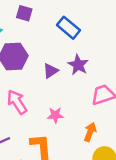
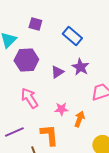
orange arrow: (90, 132) -> (79, 119), moved

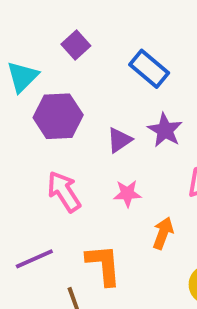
purple square: (35, 24) -> (76, 45), turned 32
pink star: (61, 109) -> (127, 194), moved

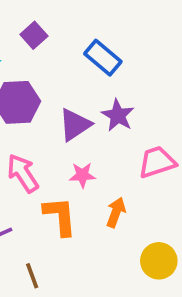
purple triangle: (119, 140) -> (75, 125), size x1.4
orange L-shape: (104, 265) -> (60, 216), moved

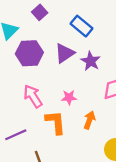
purple triangle: (75, 125) -> (65, 53), moved

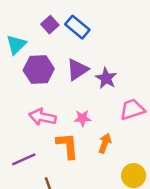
blue rectangle: (82, 26) -> (77, 27), moved
pink arrow: (33, 96) -> (42, 117), turned -45

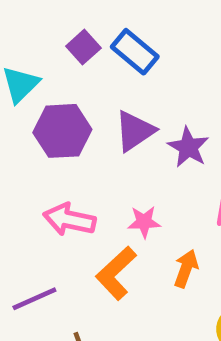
orange L-shape: (67, 146) -> (116, 273), turned -128

